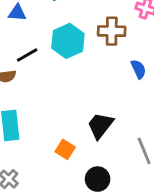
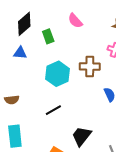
black line: (27, 55) -> (53, 110), moved

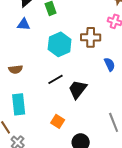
black trapezoid: (81, 136) -> (78, 89), moved

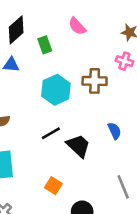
blue semicircle: (110, 64) -> (114, 131), moved
black trapezoid: (78, 89) -> (78, 146), turned 95

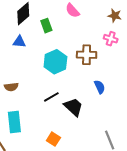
blue semicircle: (114, 131) -> (100, 87), moved

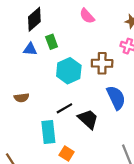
green rectangle: (46, 26) -> (52, 42), moved
blue semicircle: (100, 87) -> (116, 98), size x1.6
cyan rectangle: (14, 122) -> (48, 132), moved

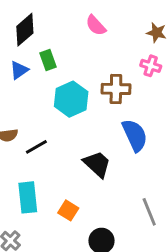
blue triangle: (30, 49) -> (19, 70), turned -40
black line: (64, 108) -> (36, 147), moved
cyan rectangle: (48, 132) -> (28, 197), moved

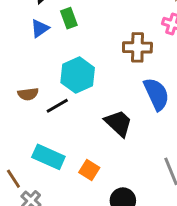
cyan hexagon: (71, 99) -> (78, 75), moved
cyan rectangle: (28, 197) -> (48, 157), turned -60

